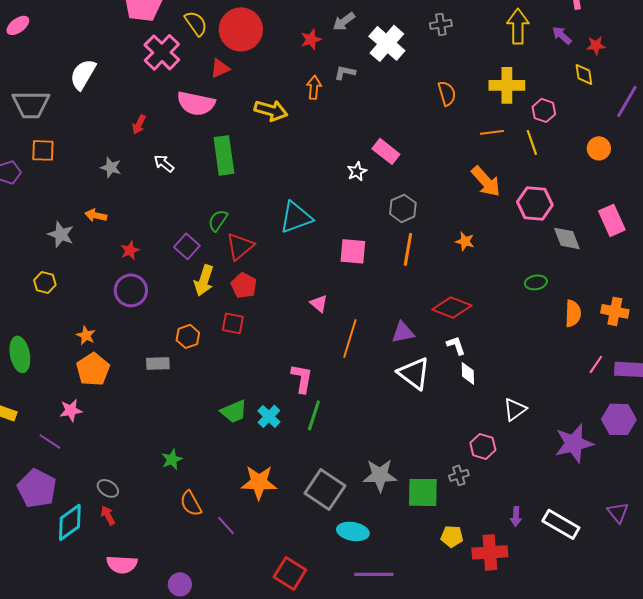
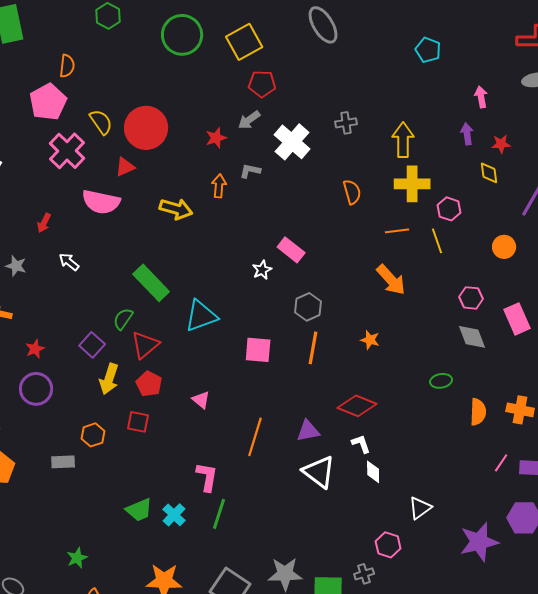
yellow arrow: (518, 26) -> (403, 140), moved
purple arrow: (562, 35) -> (467, 134), turned 40
green rectangle: (224, 155) -> (151, 283), moved, turned -36
pink hexagon: (535, 203) -> (471, 298), moved, size x0.7
pink triangle: (319, 303) -> (201, 400), moved

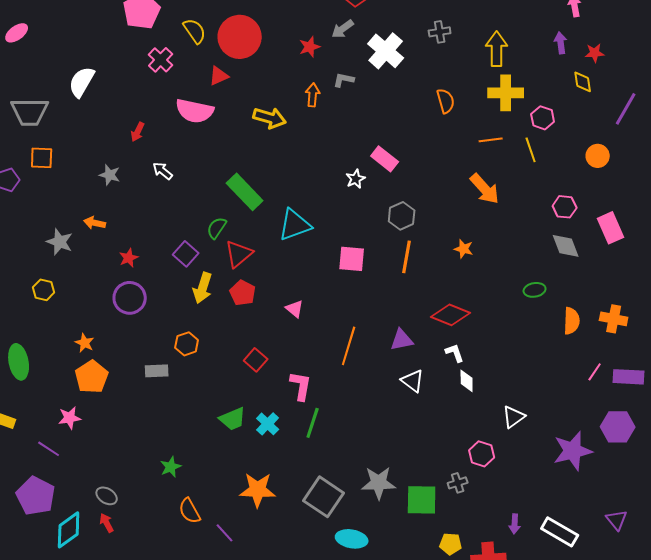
pink cross: (67, 151) -> (161, 60), size x0.7
red square: (138, 422) -> (256, 360), moved, turned 30
white triangle: (319, 472) -> (413, 381), size x0.7

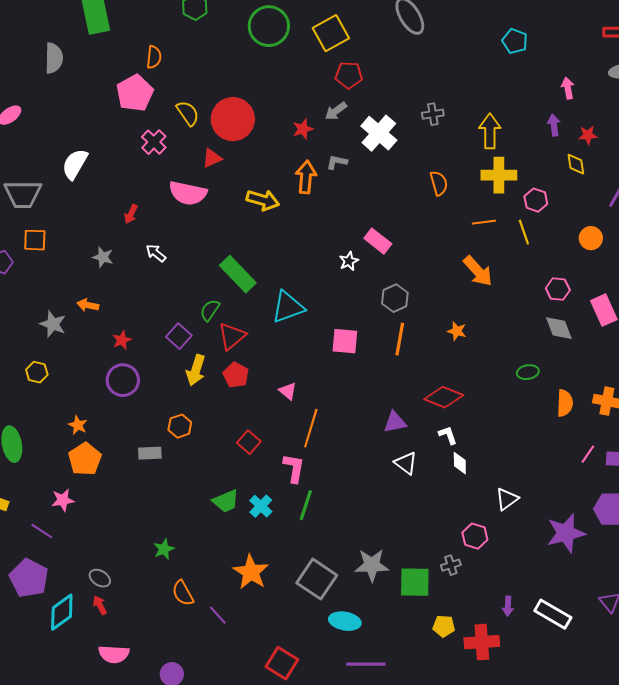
orange arrow: (313, 95) -> (306, 177), size x1.4
orange line: (349, 346) -> (311, 428), moved
orange star: (258, 490) -> (251, 572), turned 30

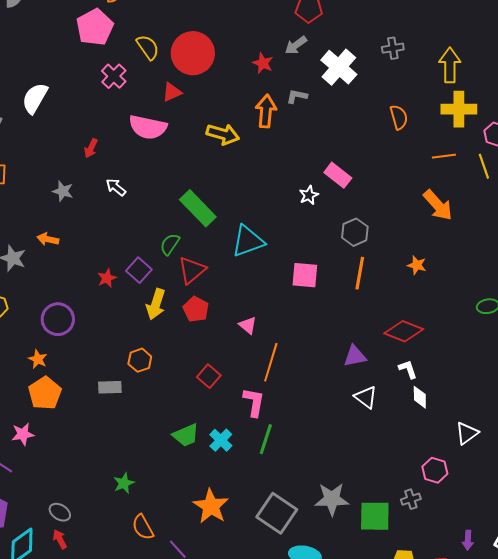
red star: (303, 129) -> (263, 63), turned -30
red star: (122, 340) -> (107, 278), moved
purple circle: (123, 380) -> (58, 319), moved

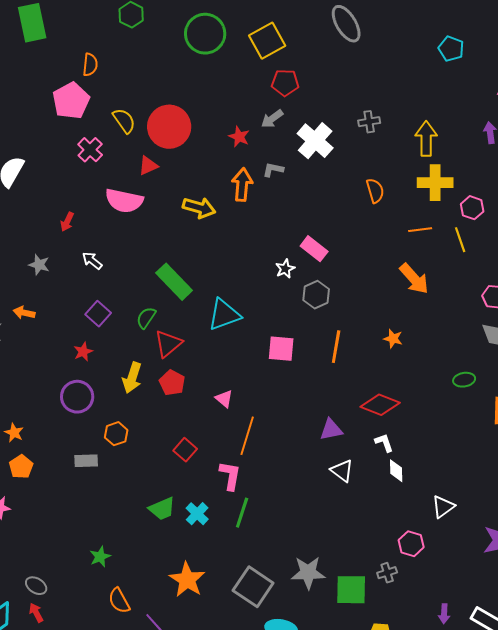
gray hexagon: (355, 232) -> (316, 295), moved
purple square: (139, 270) -> (98, 314), moved
purple circle: (58, 319) -> (77, 397), moved
orange pentagon: (45, 393) -> (21, 467), size x0.7

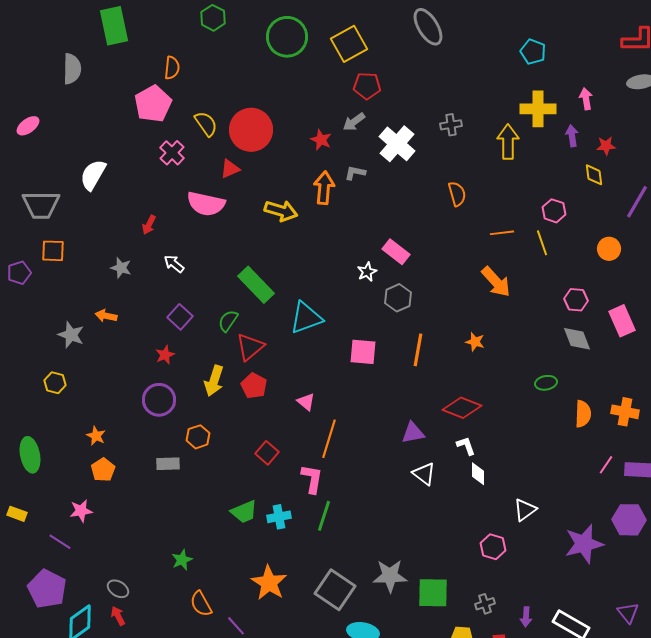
yellow cross: (435, 183) -> (538, 109), moved
cyan cross: (197, 514) -> (279, 517), turned 35
gray cross: (387, 573) -> (485, 604), moved

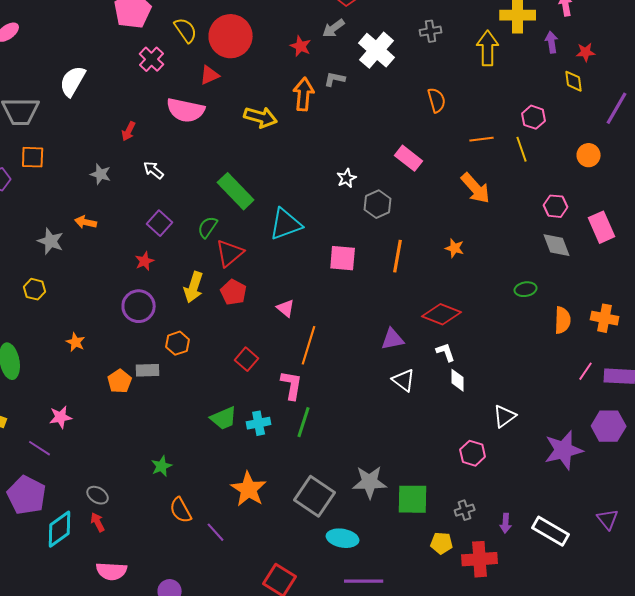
pink rectangle: (396, 252) -> (409, 158), moved
orange pentagon: (103, 470) -> (120, 381), moved

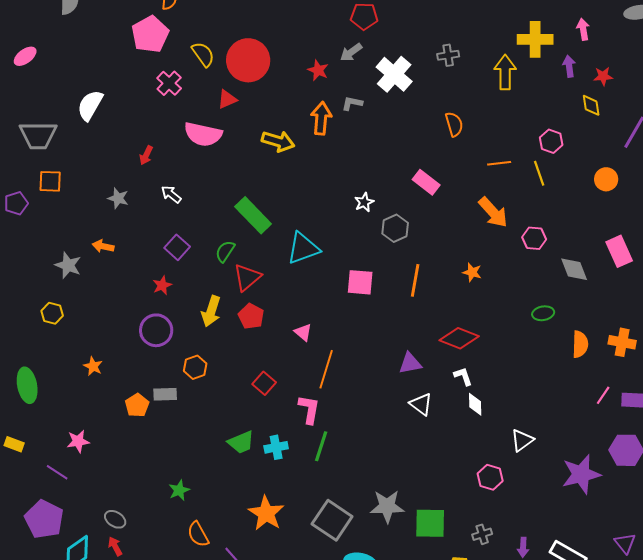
pink hexagon: (556, 206) -> (534, 238), moved

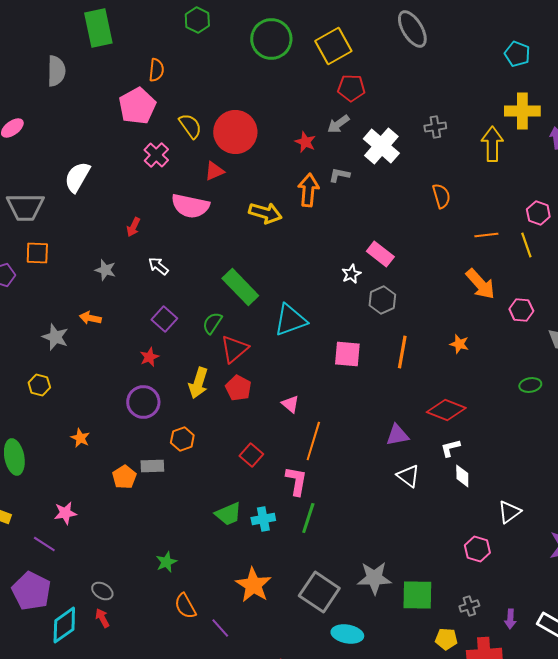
pink rectangle: (426, 182) -> (380, 254), moved
white L-shape: (463, 376) -> (450, 448), turned -85

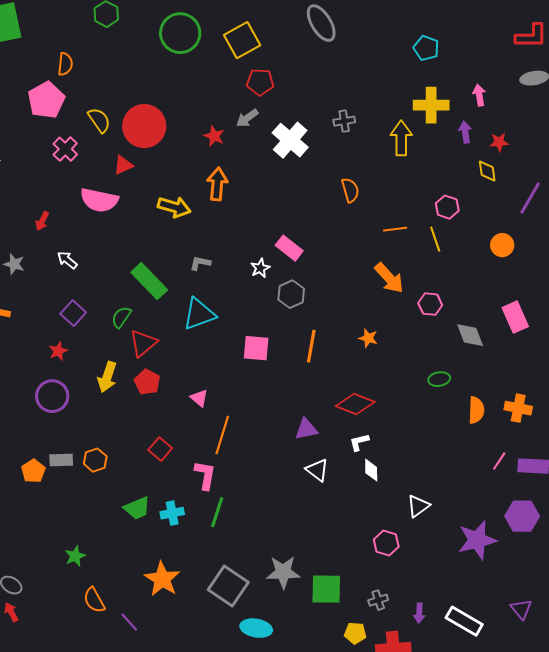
gray L-shape: (339, 175) -> (200, 263), moved
orange hexagon: (182, 439) -> (95, 460), moved

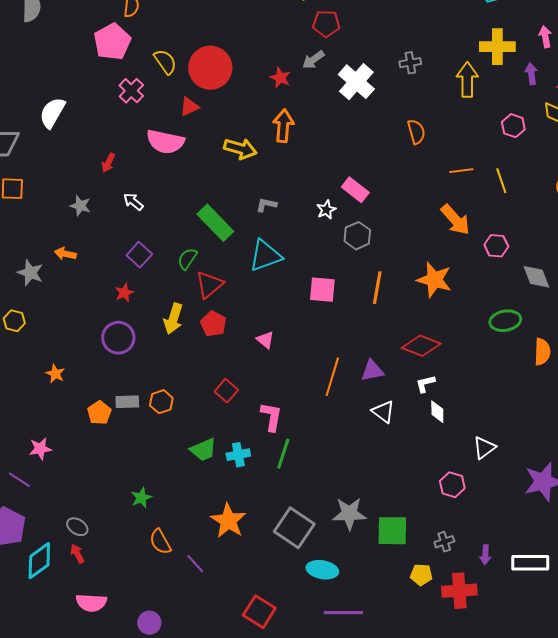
pink hexagon: (447, 207) -> (513, 126), moved
orange star: (368, 338) -> (434, 280), size x1.8
green ellipse: (439, 379) -> (505, 321), size x1.4
orange line: (222, 435) -> (332, 377), moved
white rectangle: (464, 621) -> (530, 563), turned -30

